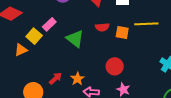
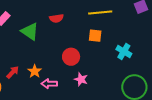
orange square: (122, 32) -> (95, 36), moved

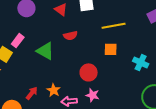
pink star: (81, 79) -> (93, 95), moved

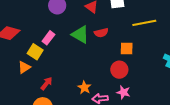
orange square: (111, 49) -> (127, 48), moved
green triangle: (45, 51) -> (80, 35), moved
red arrow: (32, 93) -> (47, 84), moved

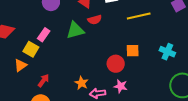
red semicircle: (101, 33) -> (95, 20), moved
green triangle: (80, 35) -> (75, 30), turned -42
orange square: (127, 48) -> (133, 51), moved

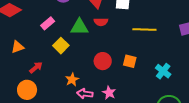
yellow square: (31, 49) -> (61, 46), moved
red circle: (116, 64) -> (103, 61), moved

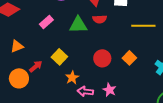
yellow square: (61, 46) -> (59, 57), moved
orange square: (130, 61) -> (129, 58), turned 32
orange circle: (27, 90) -> (19, 78), moved

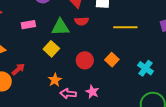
pink rectangle: (46, 22) -> (28, 25), turned 32
yellow square: (59, 57) -> (51, 49), moved

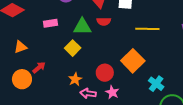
red circle: (85, 60) -> (105, 73), moved
orange square: (112, 60) -> (133, 61), size x1.6
cyan cross: (145, 68) -> (156, 84), moved

